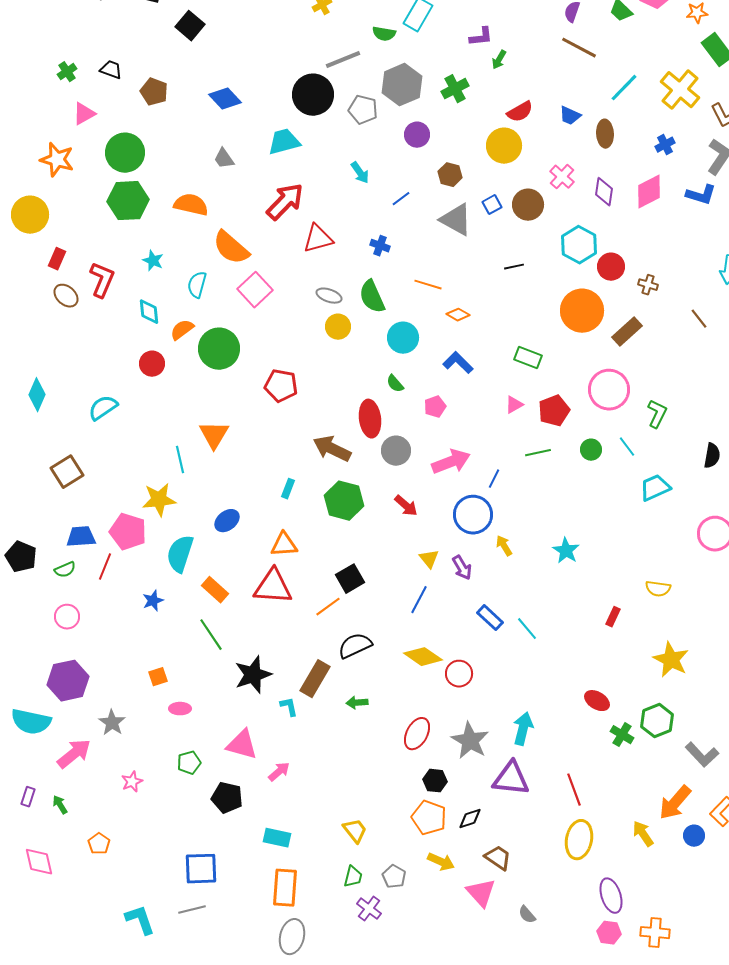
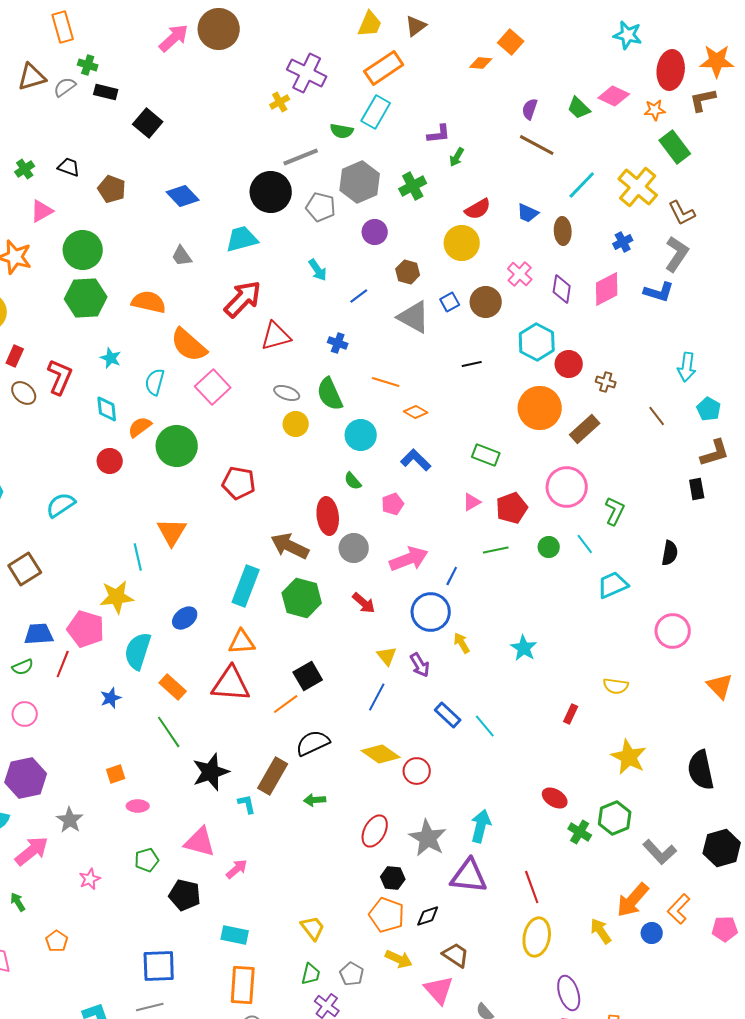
cyan rectangle: (288, 489) -> (246, 586), size x2.0

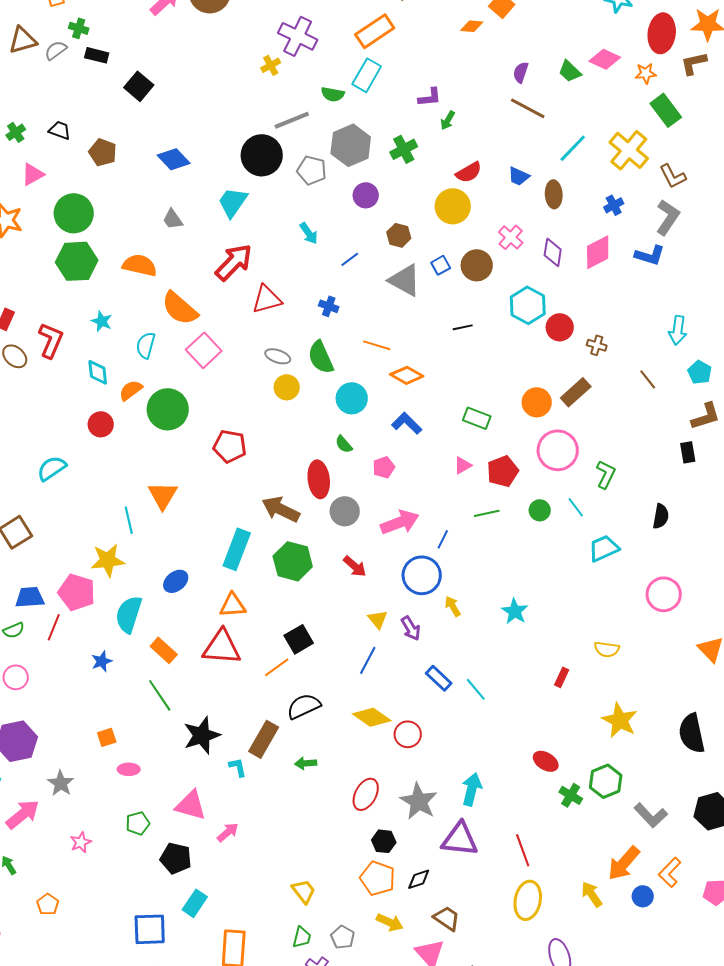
cyan trapezoid: (242, 239) -> (233, 202), turned -40
orange circle: (540, 408) -> (537, 402), moved, size x0.7
orange diamond: (416, 412) -> (407, 375), size x1.4
cyan rectangle: (235, 935) -> (195, 903), moved, turned -68

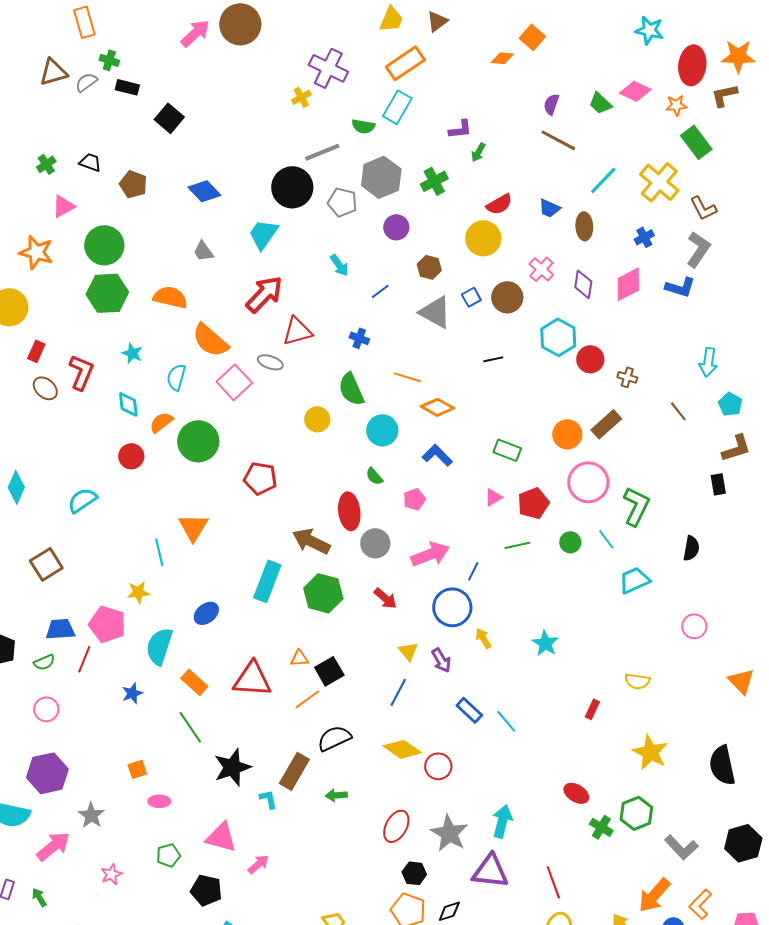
gray ellipse: (278, 356) -> (270, 362), moved
green L-shape: (606, 474) -> (636, 506), size x1.4
yellow star: (108, 560) -> (138, 592), size x0.7
pink circle: (664, 594) -> (694, 626), size x0.7
orange triangle: (233, 605) -> (299, 658), moved, size x0.7

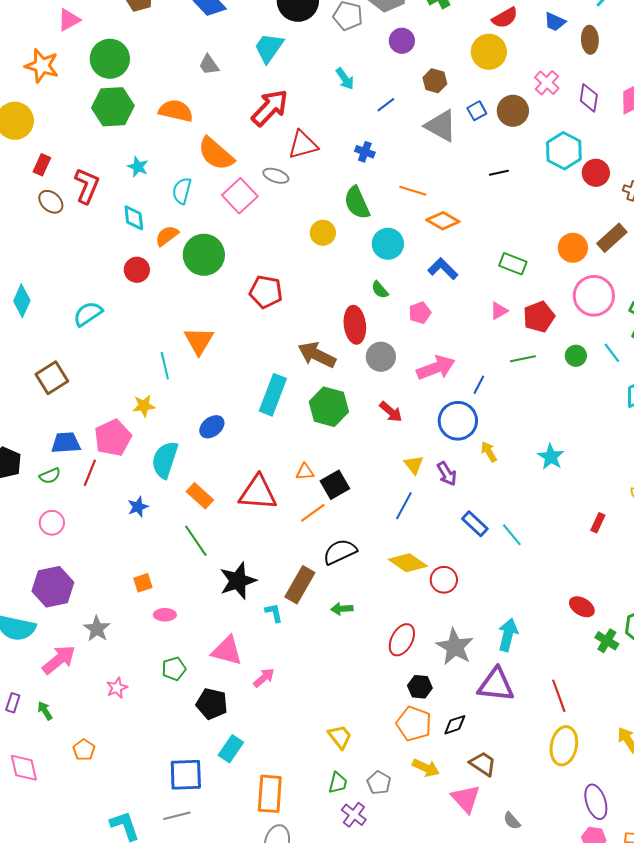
pink pentagon: (107, 624) -> (113, 438), turned 30

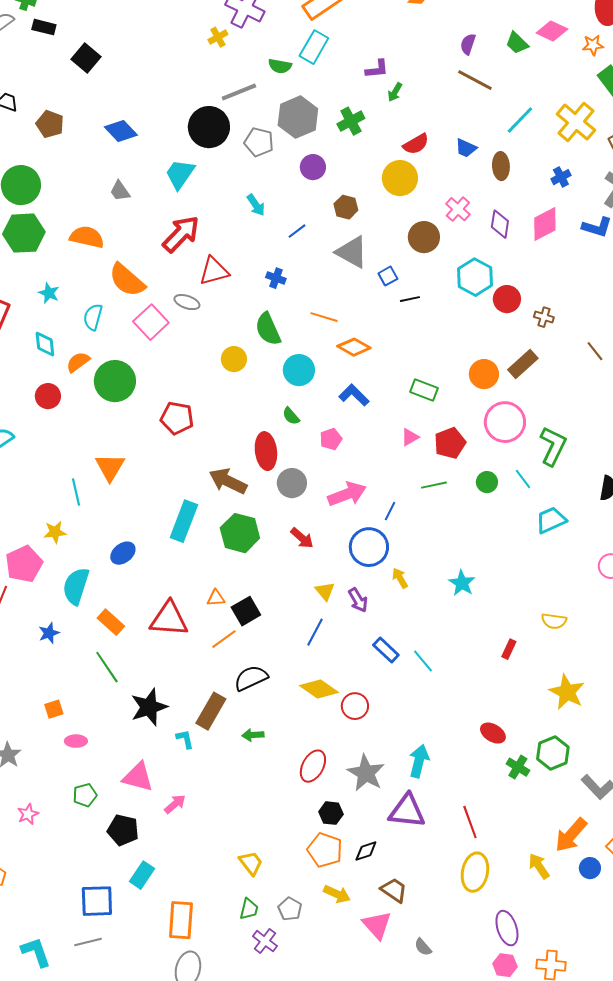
blue square: (477, 111) -> (388, 276), moved

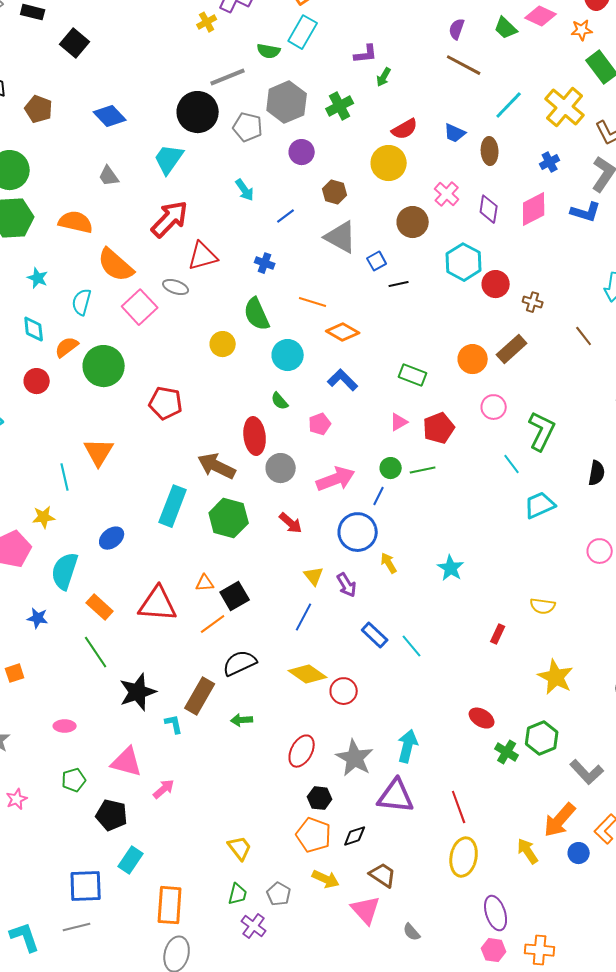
pink circle: (505, 422) -> (494, 407), size x0.6
green circle: (487, 482) -> (391, 468), moved
blue star: (49, 633) -> (38, 618), turned 30
orange square: (54, 709) -> (15, 673), moved

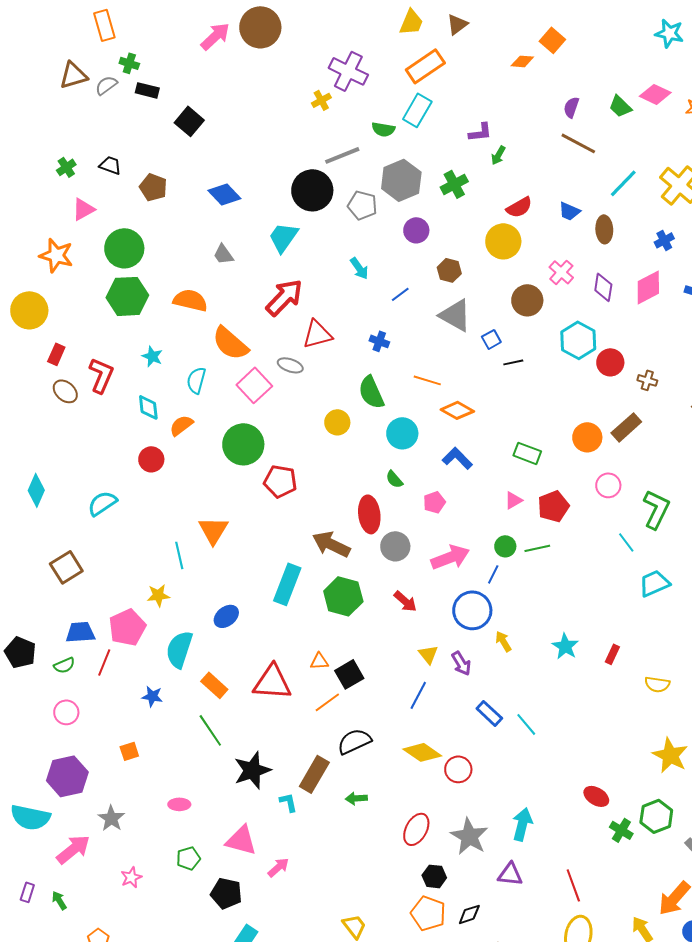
green circle: (104, 366) -> (243, 444), moved
red rectangle: (498, 634) -> (612, 654), moved
purple triangle: (396, 796) -> (510, 874), size x0.7

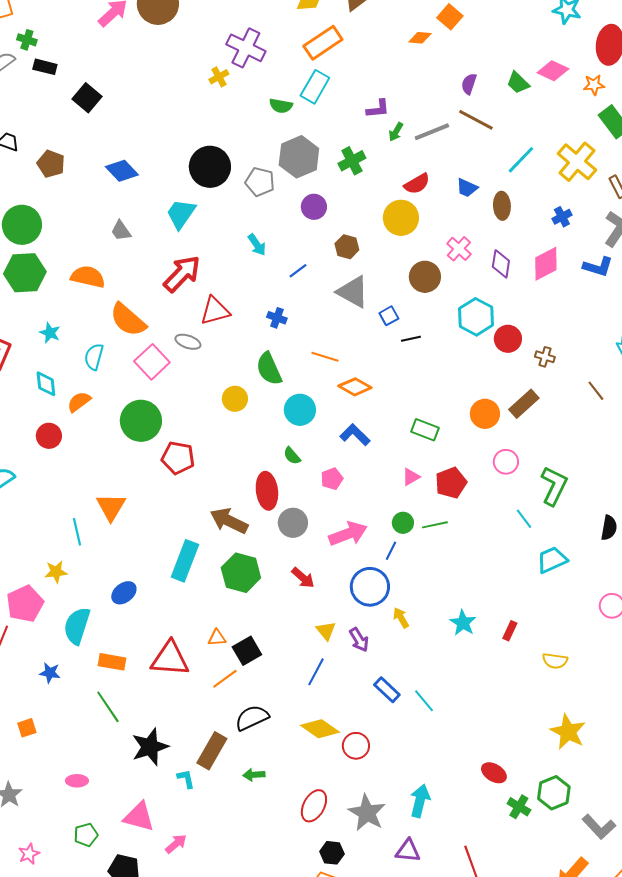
gray line: (342, 155) -> (432, 132), moved
orange rectangle: (214, 685) -> (112, 662), turned -32

